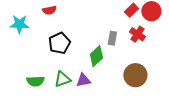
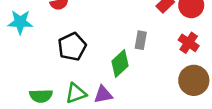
red cross: (137, 34) -> (189, 43), moved
brown circle: (135, 75) -> (194, 80), moved

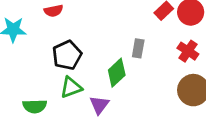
green triangle: (76, 93) -> (71, 87), moved
purple triangle: (103, 95) -> (99, 105), turned -42

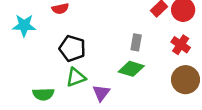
black pentagon: (67, 55) -> (72, 48), turned -30
green diamond: (117, 73) -> (131, 69), moved, turned 60

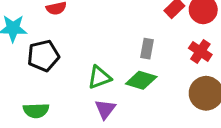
black pentagon: (72, 48) -> (43, 56), moved, turned -30
green triangle: (76, 77) -> (99, 77), moved

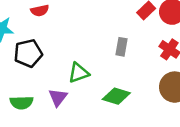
green diamond: (141, 80) -> (116, 96), moved
purple triangle: (105, 109) -> (58, 97), moved

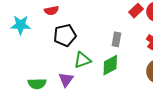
black pentagon: (28, 53) -> (65, 35), moved
green diamond: (116, 96) -> (110, 65), moved, turned -45

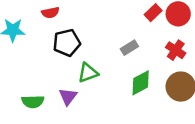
gray rectangle: (116, 39) -> (129, 48), turned 48
green diamond: (110, 65) -> (141, 83), moved

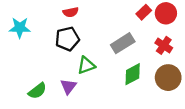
red semicircle: (50, 13) -> (71, 12), moved
gray rectangle: (129, 48) -> (123, 43), size x1.5
green semicircle: (33, 102) -> (37, 91), turned -36

